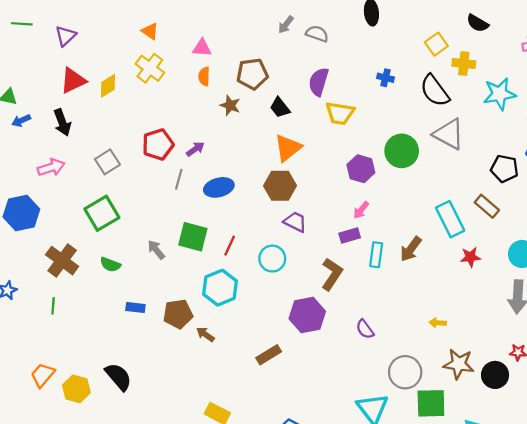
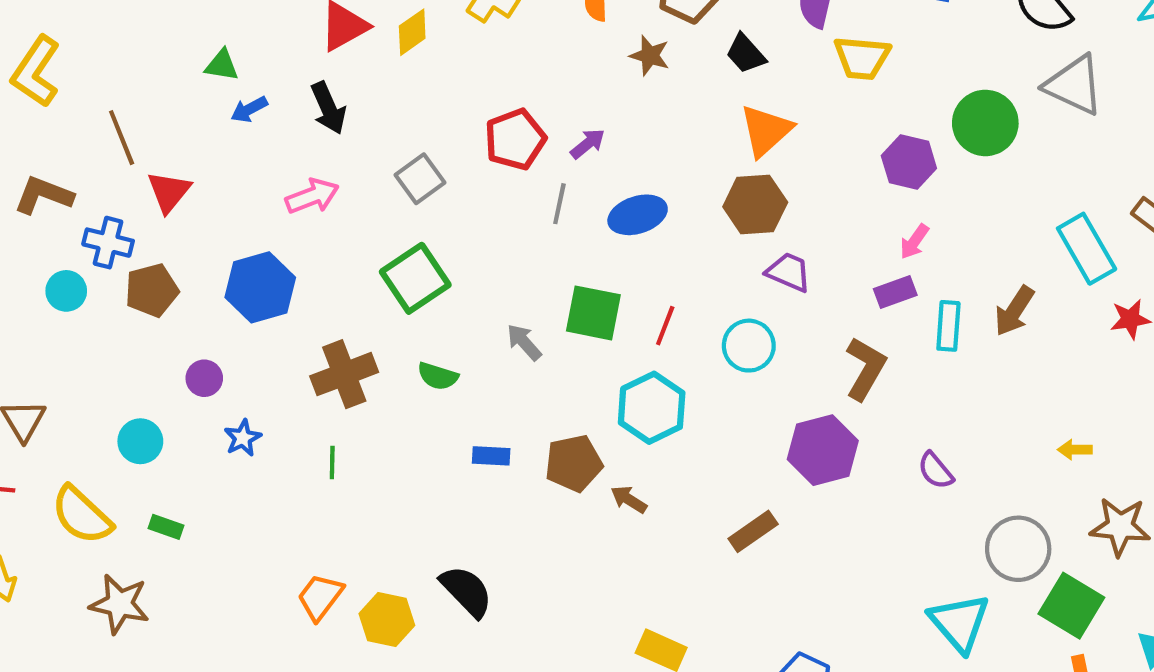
brown cross: (62, 261) -> (344, 374), turned 36
green square: (431, 403) -> (1071, 606), turned 36

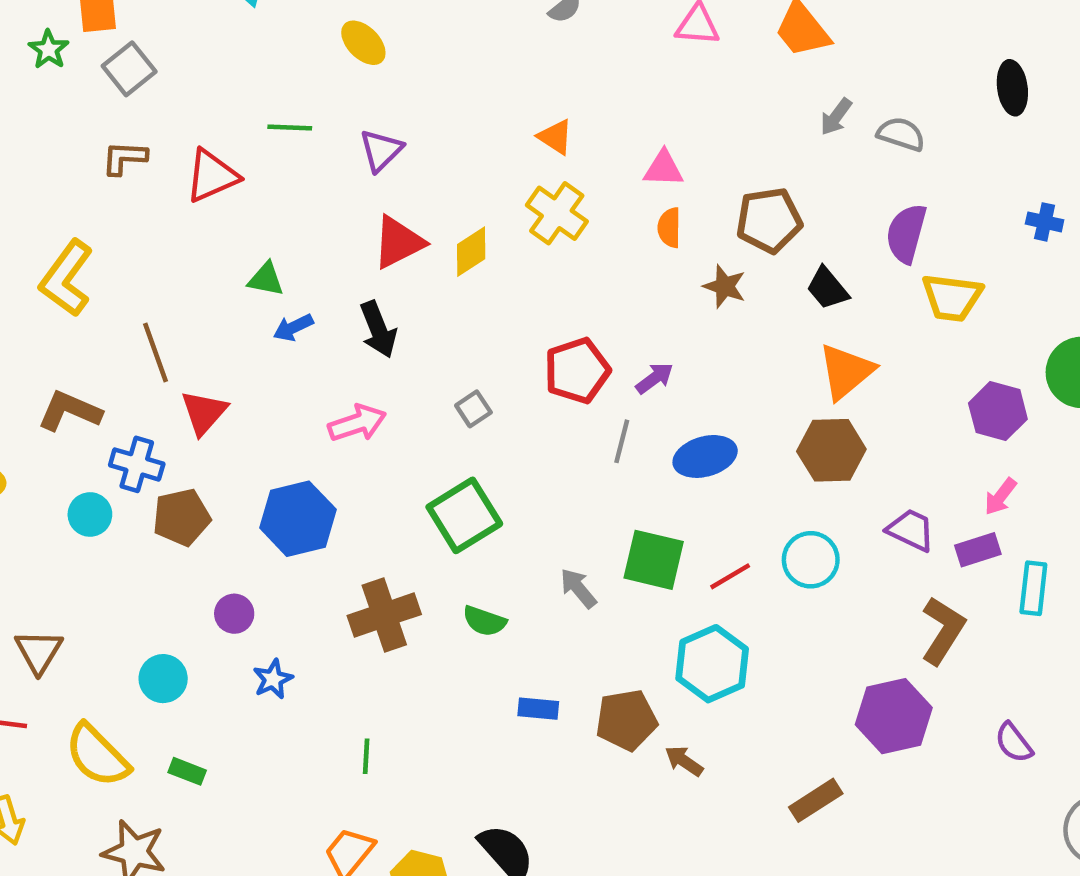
gray square: (420, 179) -> (473, 409), size x0.7
purple trapezoid: (789, 272) -> (911, 530), moved
red line: (665, 326) -> (730, 576), turned 36
cyan circle: (749, 346) -> (811, 560), moved
green line: (332, 463) -> (366, 756), moved

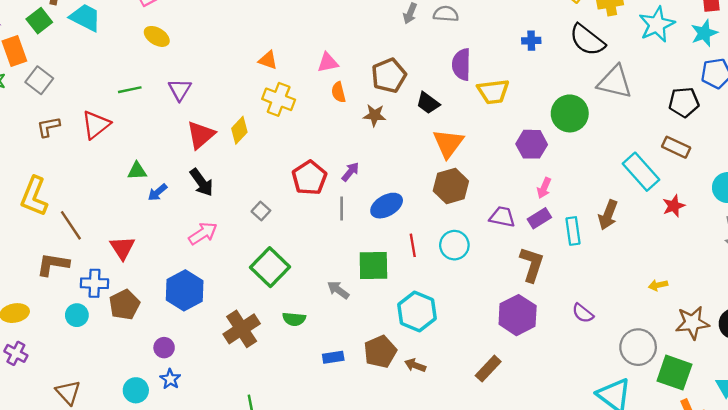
brown line: (156, 352) -> (71, 225), moved
red line: (730, 576) -> (413, 245), moved, turned -55
blue star: (273, 679) -> (170, 379), moved

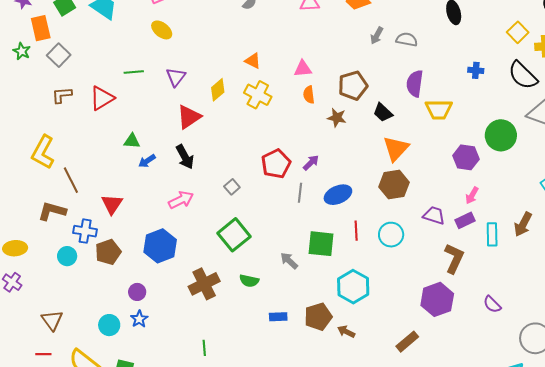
yellow diamond: (239, 130) -> (218, 90), moved

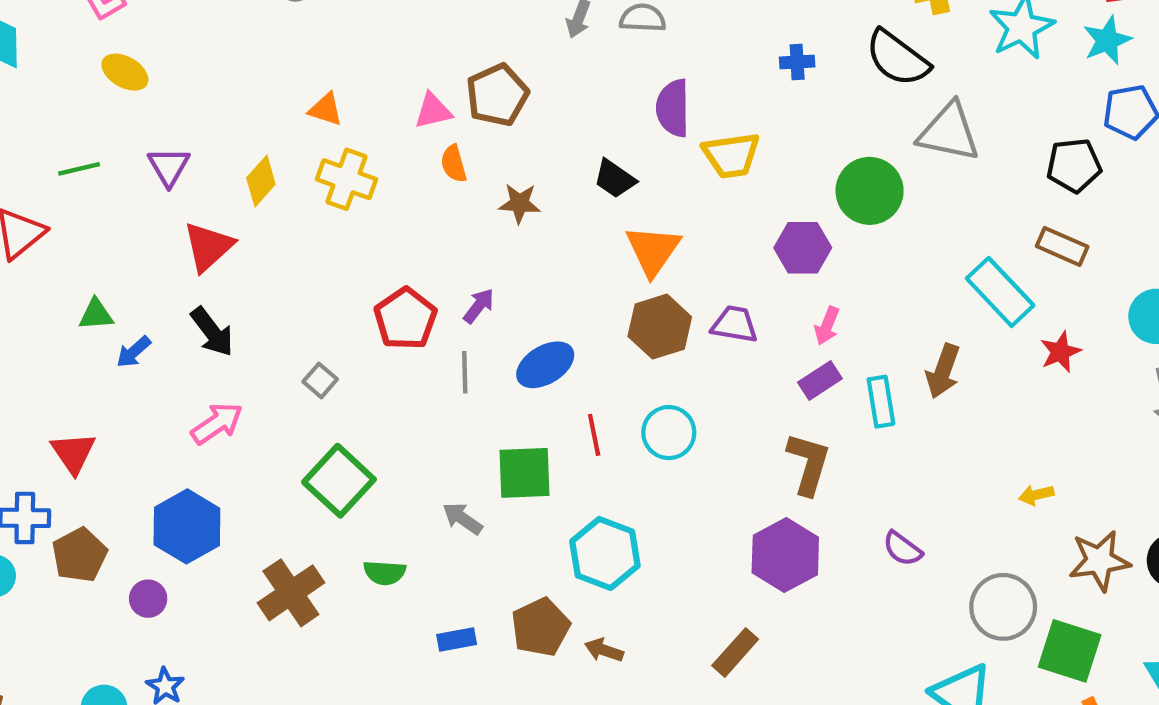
brown pentagon: (353, 86) -> (497, 95), moved
purple trapezoid: (434, 215) -> (735, 324), moved
purple circle: (137, 292) -> (148, 599), moved

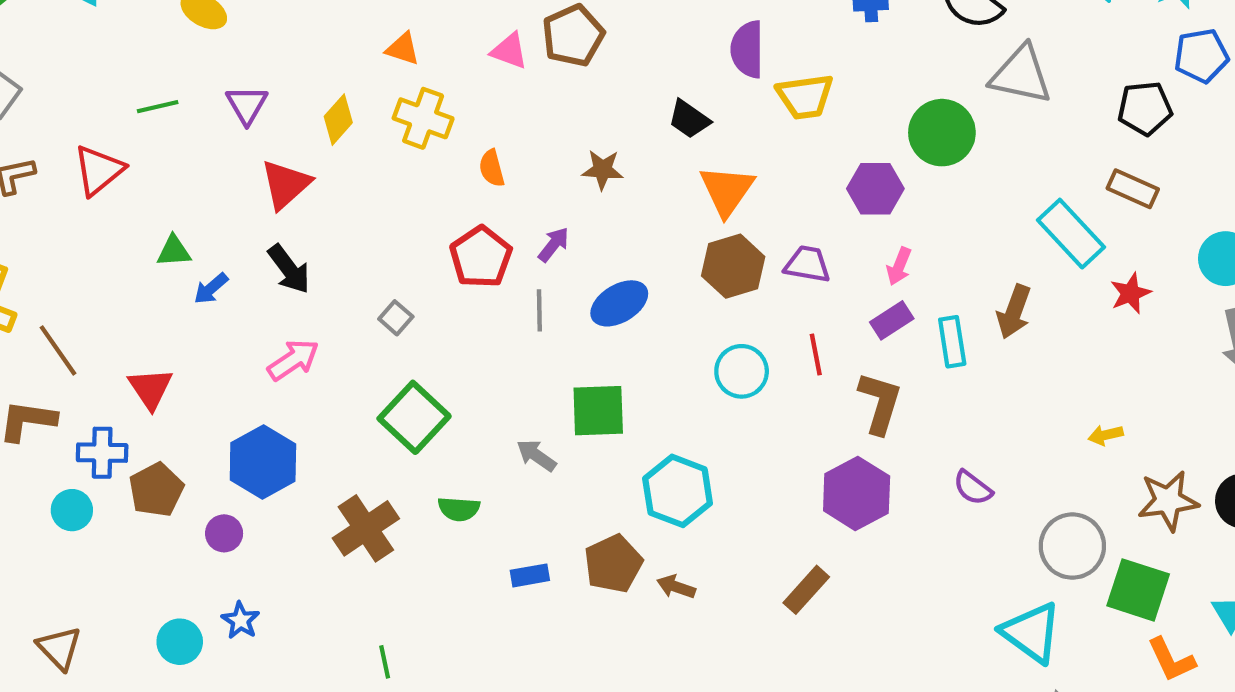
pink triangle: (433, 111) -> (509, 51), turned 33
orange semicircle: (454, 164) -> (492, 168), moved
brown star: (520, 203) -> (603, 170), moved
red line: (594, 435) -> (816, 355), moved

